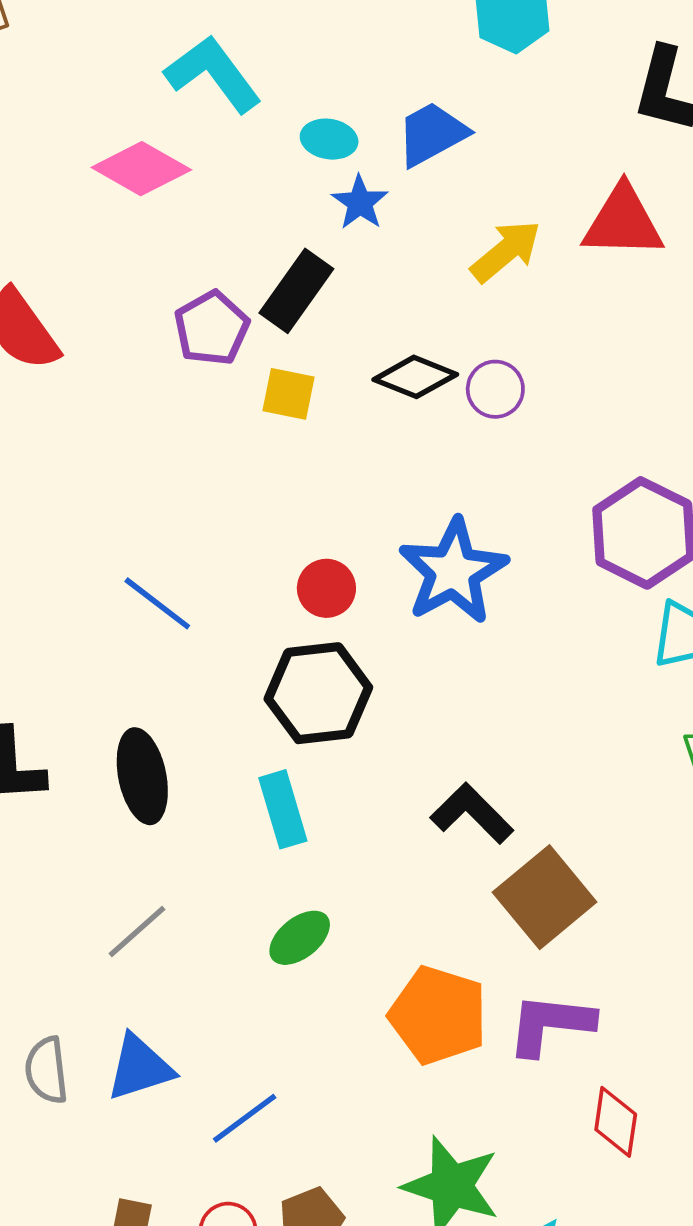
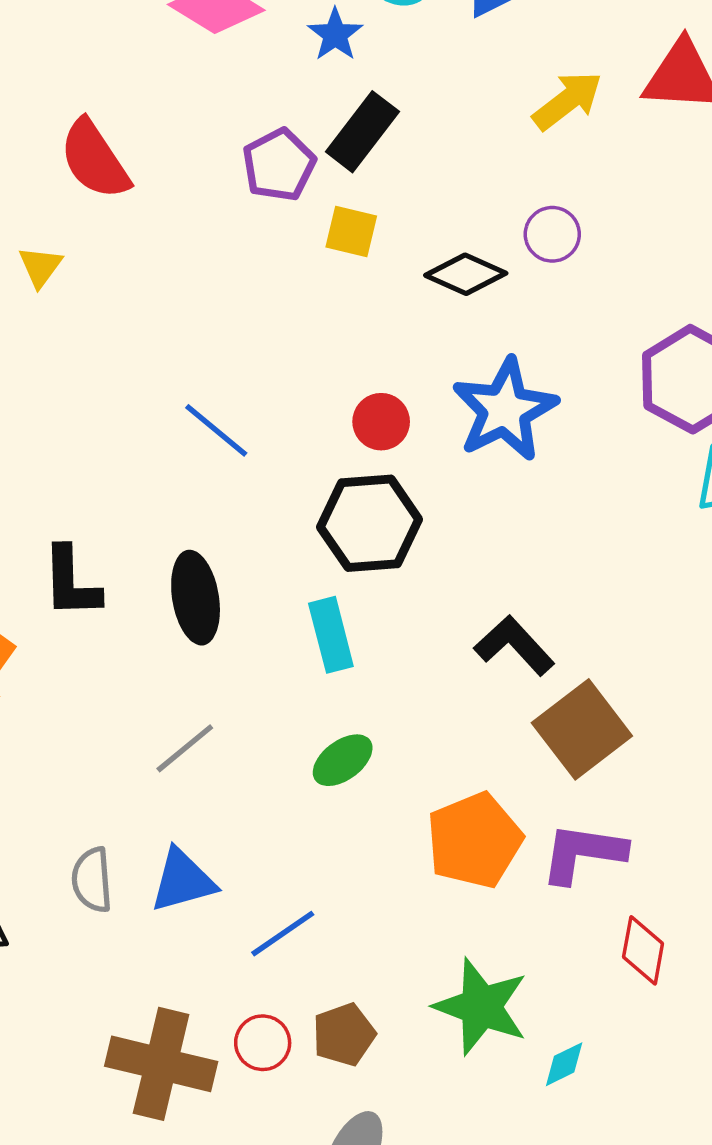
blue star: (360, 203) -> (335, 35), moved
black diamond: (415, 377) -> (466, 274), moved
orange pentagon: (438, 1015) -> (474, 840), turned 30

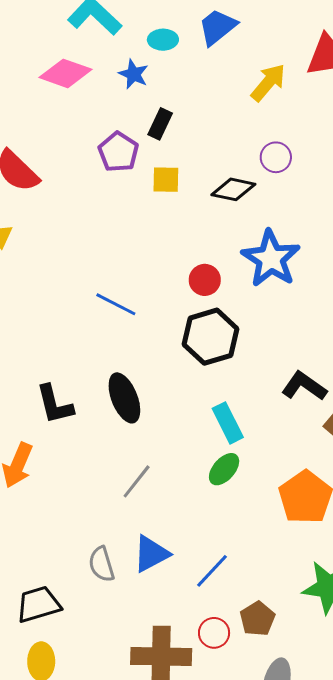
black rectangle: (362, 132) -> (160, 124), size x0.7
cyan rectangle: (331, 635) -> (228, 423), moved

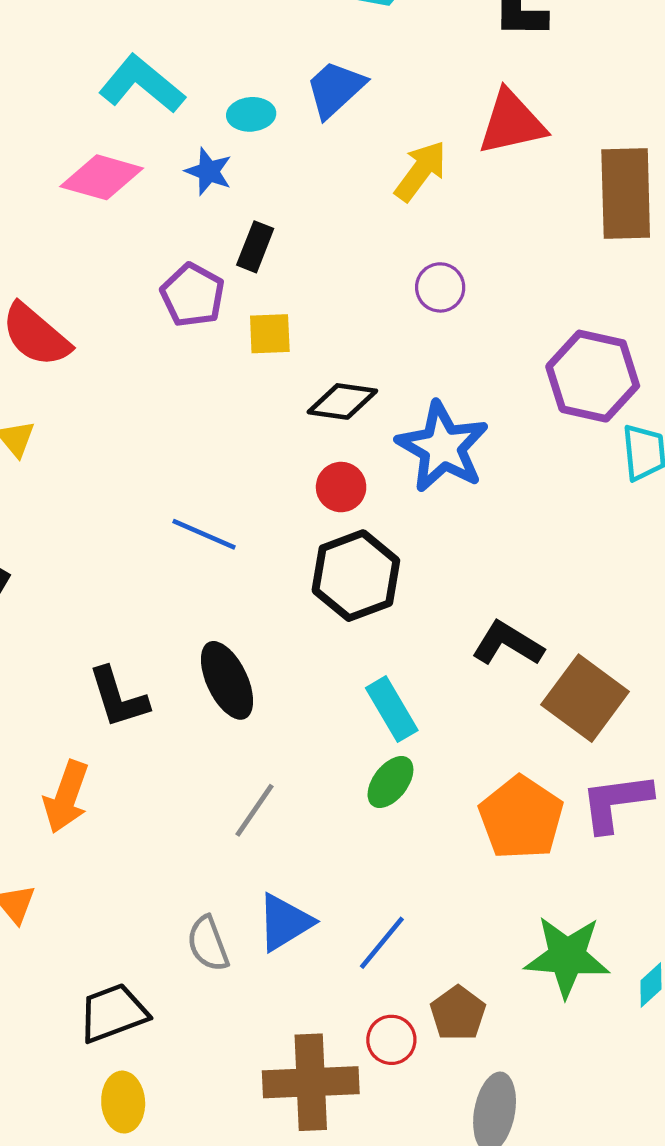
black diamond: (233, 189) -> (342, 401), moved

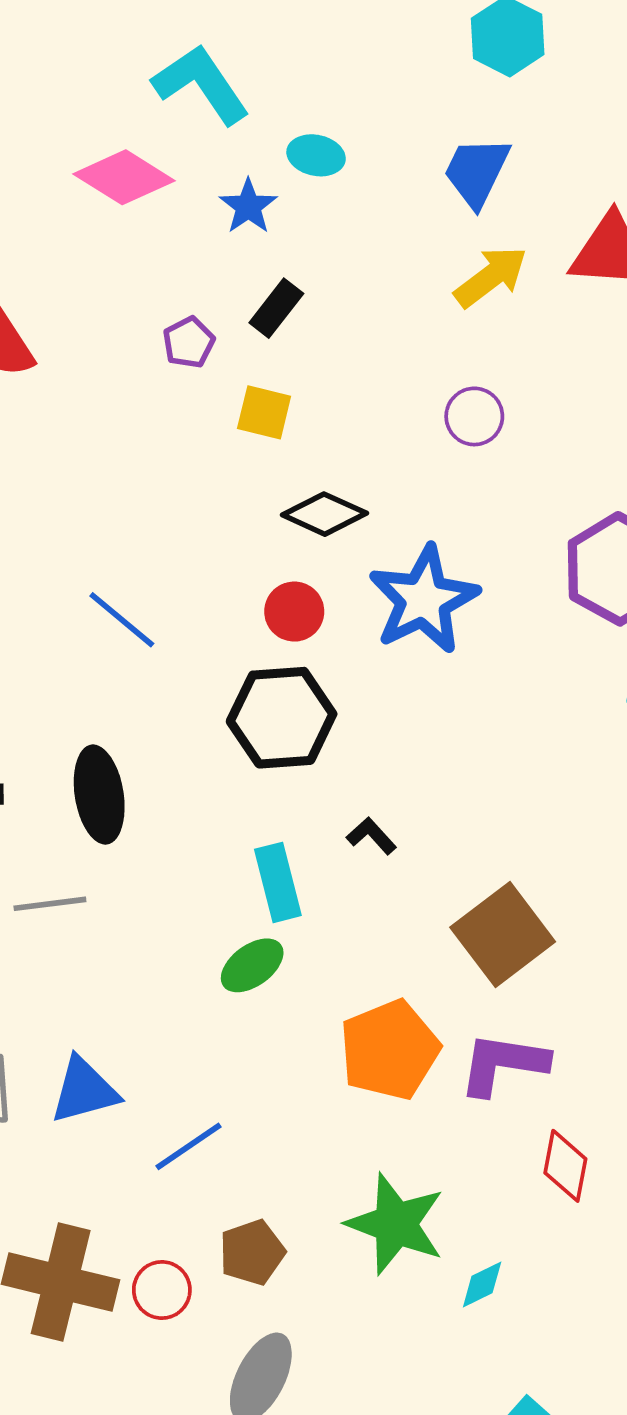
blue trapezoid: (335, 89) -> (477, 172), moved, turned -38
purple pentagon: (193, 295) -> (189, 342), size x0.7
black L-shape: (508, 644) -> (371, 836), moved, size x0.6
gray line: (254, 810) -> (50, 904), moved, turned 32
red circle: (391, 1040) -> (162, 1290), moved

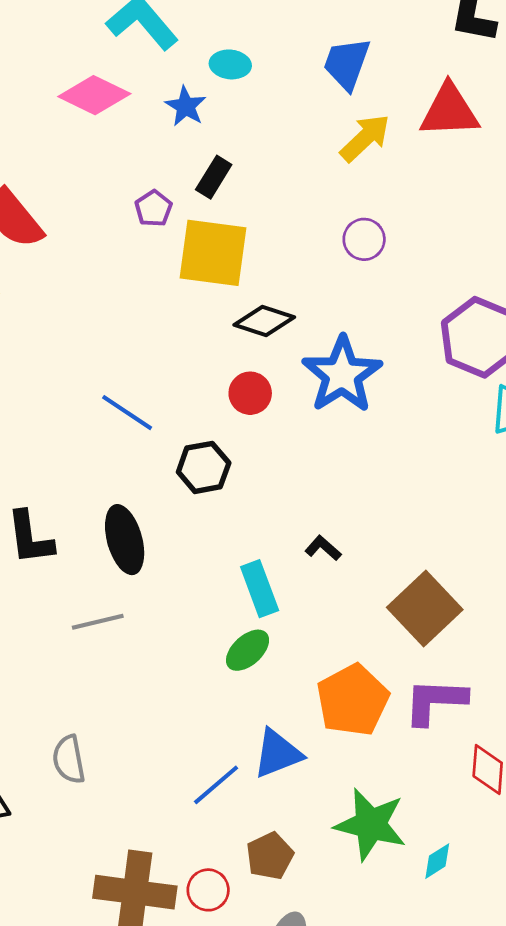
yellow square: (264, 412) -> (213, 253), size x1.8
black hexagon: (282, 718) -> (204, 467), moved, size x0.7
blue triangle: (84, 1090) -> (278, 754), moved

